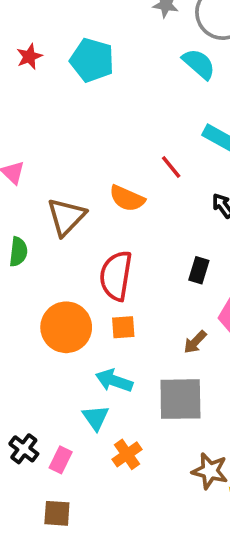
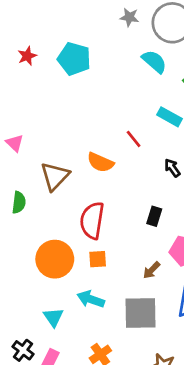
cyan triangle: (96, 418) -> (53, 317), moved

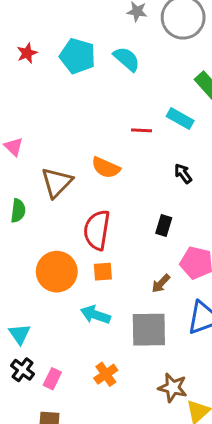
cyan semicircle: (154, 62) -> (127, 59), moved
red line: (134, 139) -> (141, 130), moved, turned -48
cyan triangle: (53, 317) -> (20, 334), moved

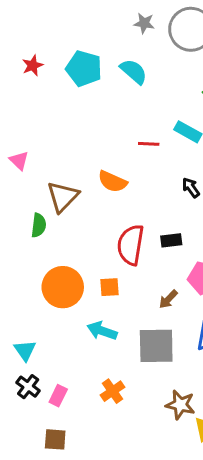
green semicircle: (18, 211) -> (39, 225), moved
black rectangle: (164, 226) -> (171, 240), turned 66
red semicircle: (97, 230) -> (131, 245), moved

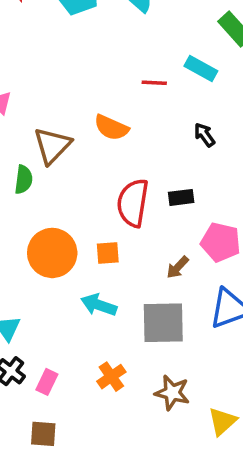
brown star: (180, 405) -> (172, 393), moved

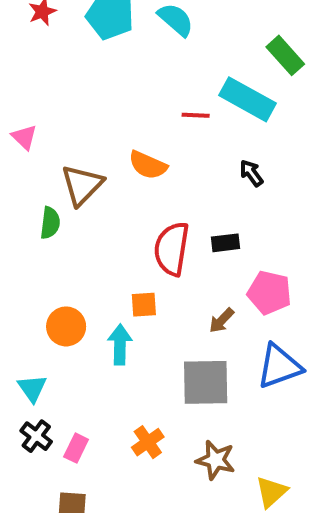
cyan rectangle: (201, 68) -> (247, 99), size x1.5
orange circle: (52, 253) -> (66, 326), moved, size x0.7
cyan arrow: (99, 305) -> (120, 344), moved, turned 72

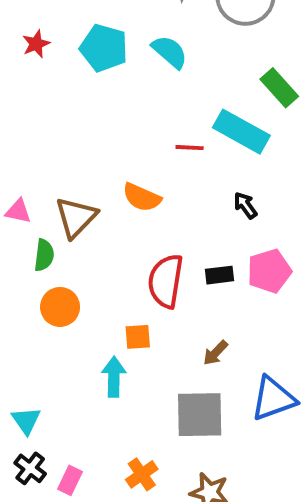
pink triangle: (24, 137) -> (18, 211), moved, turned -32
pink pentagon: (269, 293) -> (269, 271), moved, turned -30
orange circle: (66, 326) -> (60, 307), moved

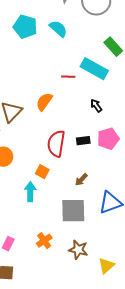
orange semicircle: (142, 197) -> (44, 102), turned 102
orange square: (138, 337) -> (42, 172), turned 32

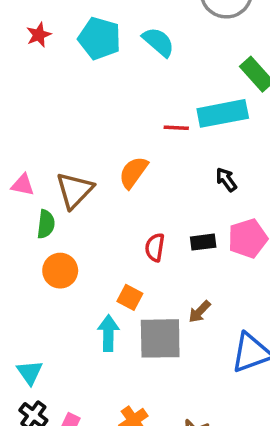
cyan rectangle: (94, 69) -> (223, 113), turned -40
red semicircle: (56, 144) -> (155, 247), size x0.6
gray square: (73, 211) -> (160, 338), moved

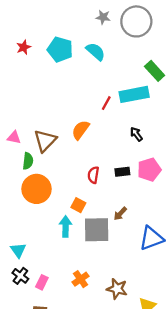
red line: (176, 128) -> (106, 103), turned -64
orange circle: (60, 271) -> (36, 189), size x1.4

